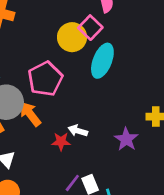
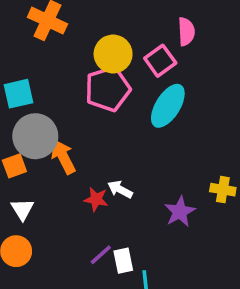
yellow circle: (72, 37) -> (113, 54), moved
pink pentagon: (45, 79) -> (108, 89), moved

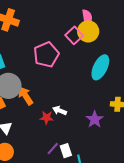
yellow circle: (113, 54) -> (88, 31), moved
cyan ellipse: (168, 106) -> (100, 67), moved

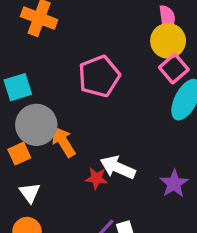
pink square: (74, 35) -> (174, 69), moved
white arrow: (60, 111) -> (118, 167), size x1.5

